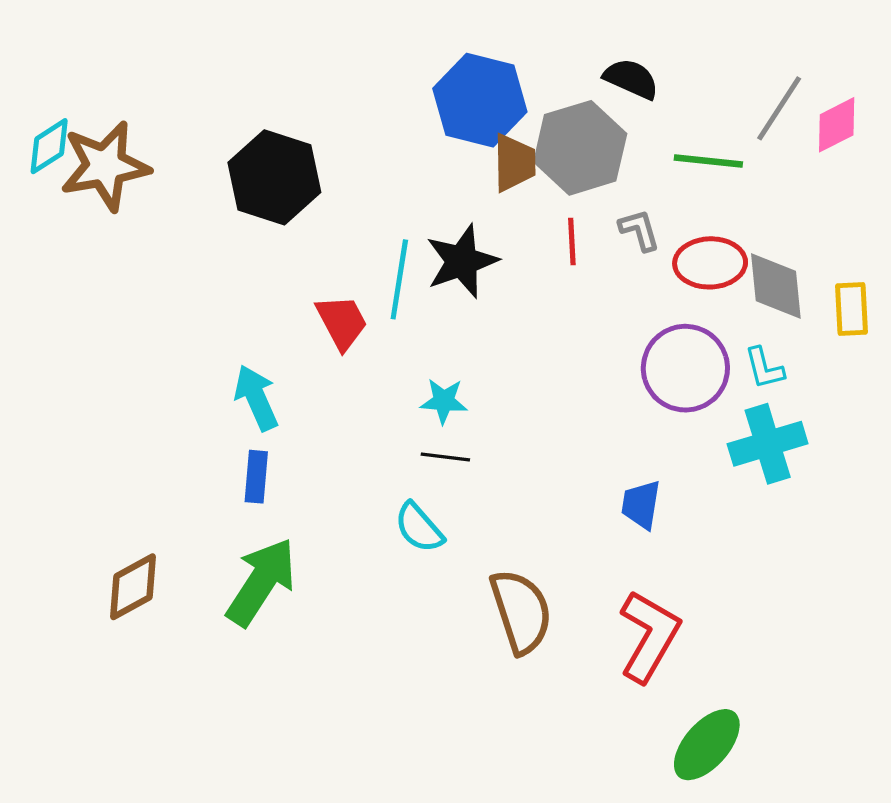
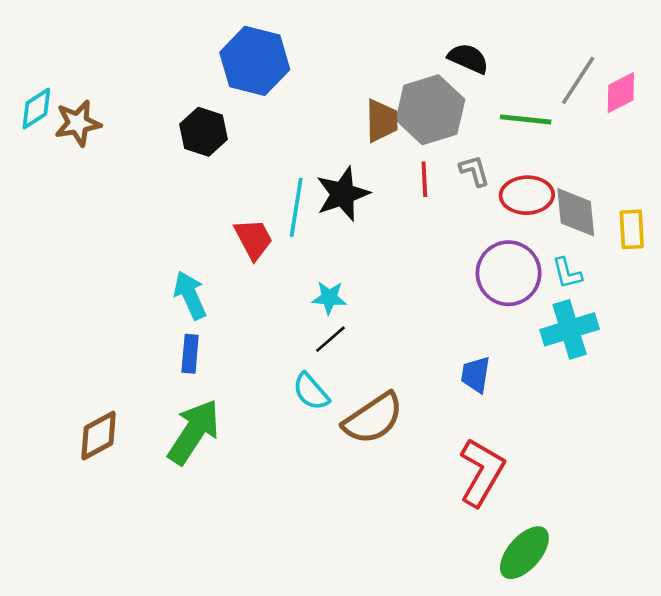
blue hexagon: (480, 100) -> (255, 61), moved
brown star: (105, 166) -> (78, 123), size x0.7
black hexagon: (274, 177) -> (203, 132), size x0.7
black line: (445, 457) -> (330, 339), turned -48
brown semicircle: (521, 611) -> (373, 418), moved, turned 74

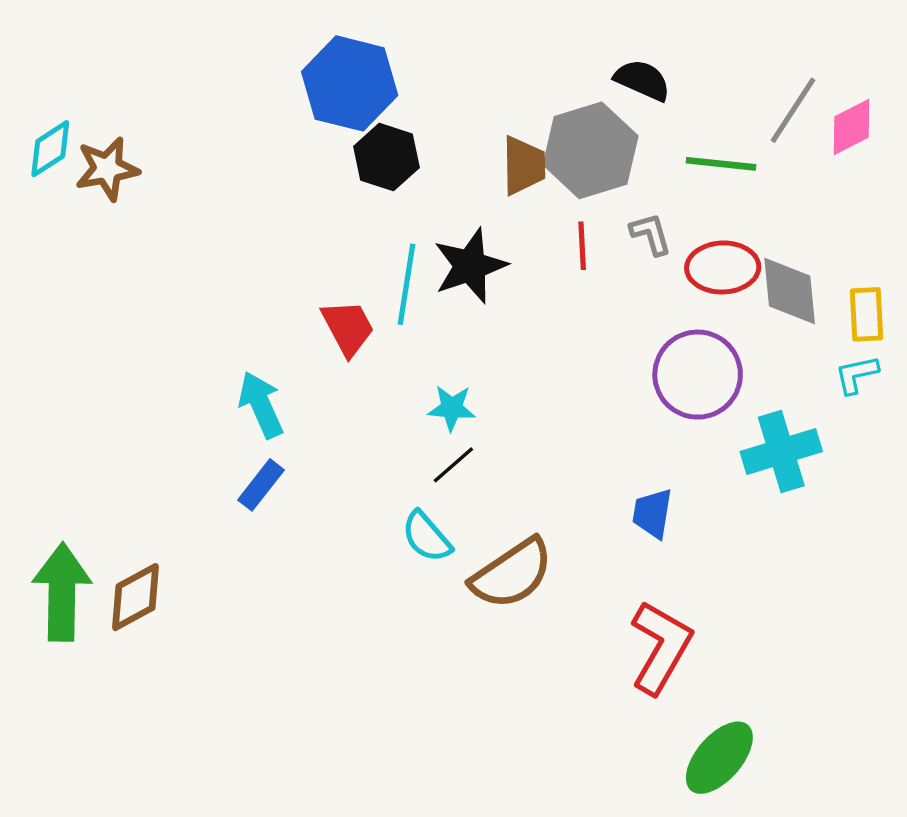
black hexagon: (203, 132) -> (386, 157), moved
cyan L-shape: (567, 273) -> (857, 375), moved, turned 92
blue rectangle: (190, 354) -> (261, 485), turned 33
green arrow: (194, 432) -> (62, 592), moved, turned -32

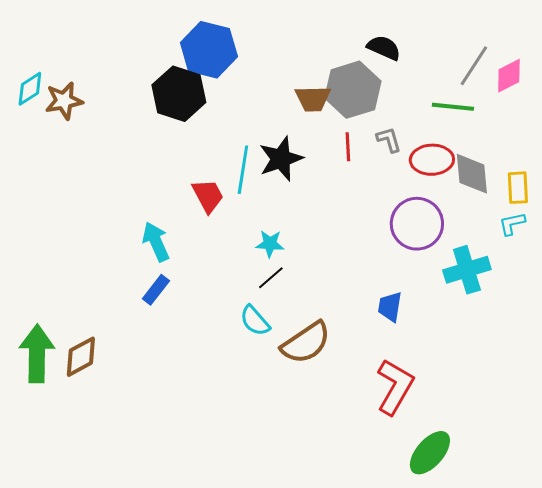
black hexagon: (386, 157) -> (179, 94), moved, size x1.4
green line: (721, 164) -> (453, 107), moved
brown trapezoid: (524, 165) -> (313, 99), turned 90

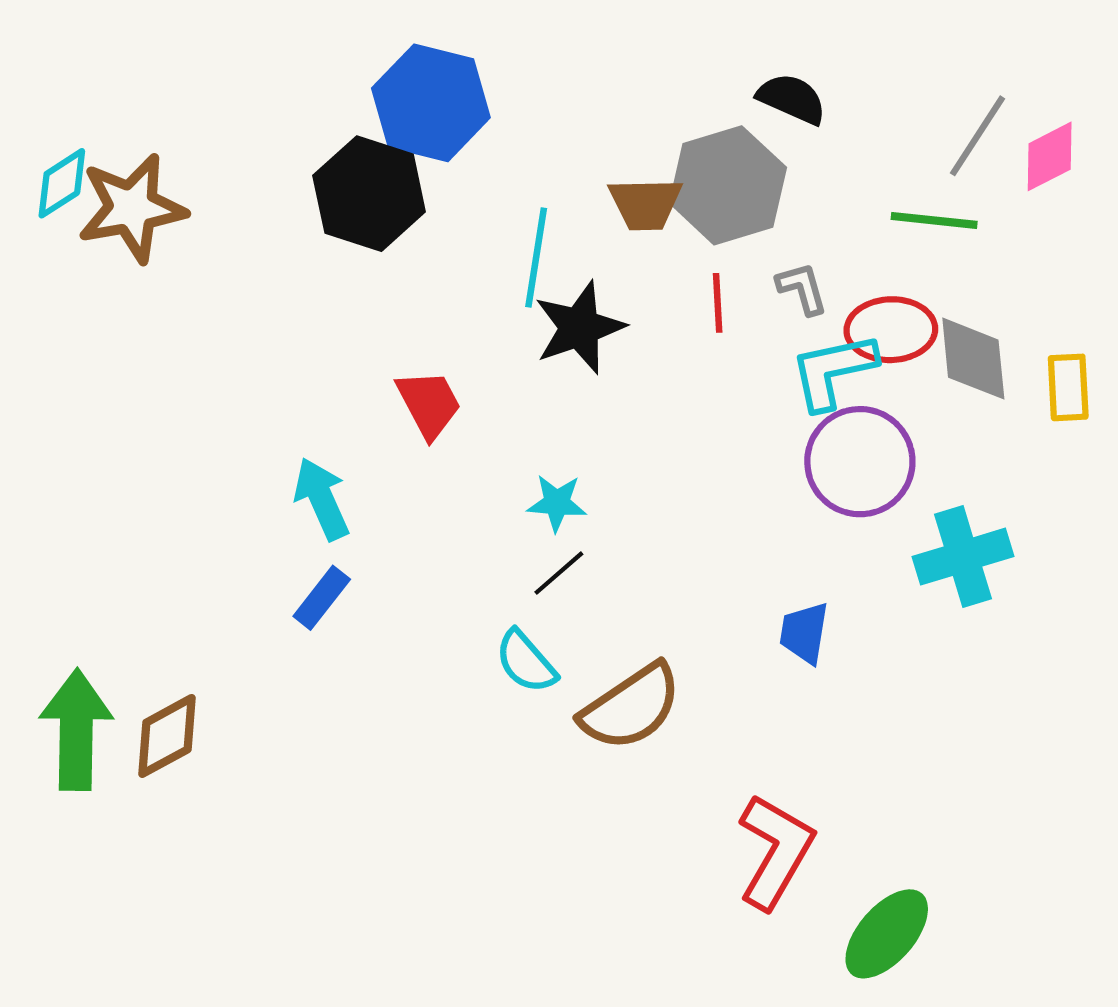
brown star: (64, 101) -> (132, 208), size x1.4
cyan line: (243, 170) -> (536, 258), moved
cyan L-shape: (512, 224) -> (833, 371), moved, size x1.6
red L-shape: (395, 387) -> (775, 851), moved

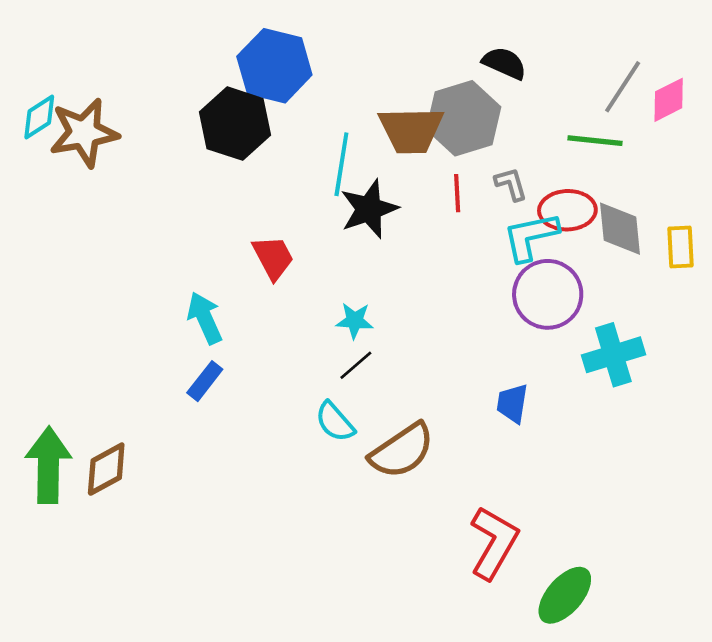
brown trapezoid: (645, 204) -> (411, 130), size x1.4

